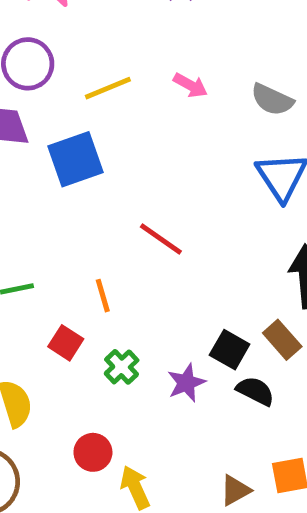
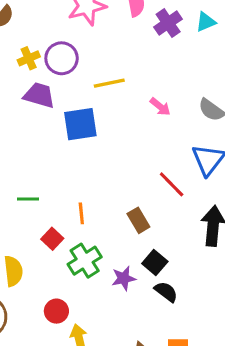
pink arrow: (190, 85) -> (160, 107), moved
red line: (161, 239) -> (172, 184), moved
brown rectangle: (282, 340) -> (138, 220), moved
green cross: (122, 367) -> (85, 261), size x1.5

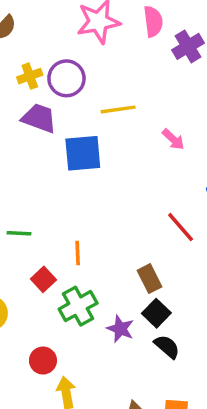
brown rectangle: (138, 220) -> (149, 279), moved
purple star: (124, 278) -> (120, 329), turned 30

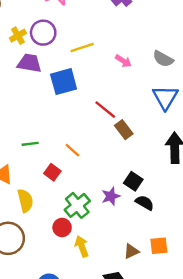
red line: (181, 227) -> (105, 110), moved
orange line: (78, 253) -> (72, 150), turned -35
brown rectangle: (149, 279) -> (124, 130), moved
green cross: (78, 306) -> (77, 205), moved
purple star: (120, 329) -> (111, 196), turned -30

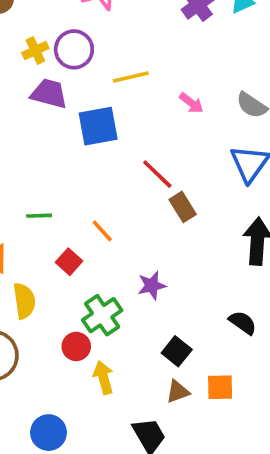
black square: (133, 181) -> (177, 351), moved
purple star: (111, 196) -> (152, 285), moved
black semicircle: (145, 203) -> (243, 323), moved

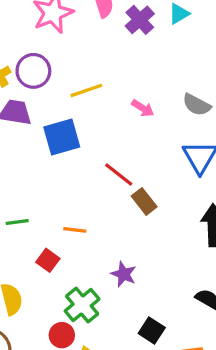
orange line: (102, 231) -> (75, 230), turned -35
purple star: (152, 285) -> (124, 274), turned -30

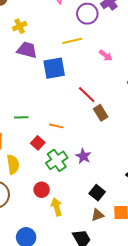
purple circle: (33, 71) -> (87, 14), moved
green cross: (82, 305) -> (57, 160), moved

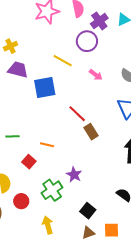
purple circle: (87, 14) -> (87, 41), moved
yellow line: (72, 41) -> (63, 61), turned 42
green cross: (57, 160) -> (52, 190), moved
red circle: (42, 190) -> (21, 201), moved

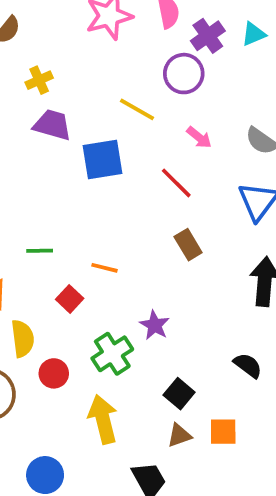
red line: (77, 114) -> (176, 183), moved
yellow arrow: (48, 225) -> (103, 419), size x1.4

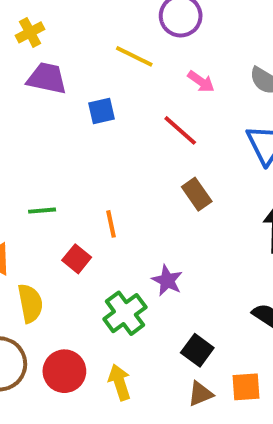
blue square: (102, 160) -> (102, 111), size x0.6
orange line: (105, 268) -> (111, 224), turned 68
red circle: (54, 373) -> (64, 371), moved, size x1.4
yellow arrow: (103, 419) -> (120, 382), size x0.7

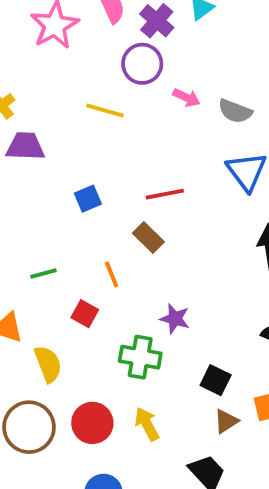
pink arrow: (201, 81) -> (186, 98), moved
blue square: (102, 111) -> (88, 199), moved
red line: (180, 130) -> (165, 194), moved, turned -42
brown rectangle: (197, 194) -> (148, 237), moved
green cross: (125, 313) -> (140, 357), turned -33

